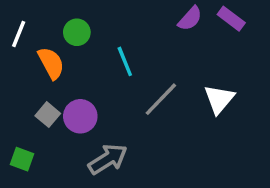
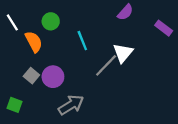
purple rectangle: (231, 19) -> (164, 28), moved
white line: (19, 34) -> (12, 22), turned -54
white triangle: (219, 99) -> (123, 53), moved

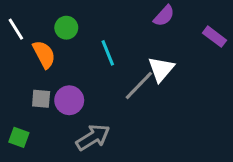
gray square: (31, 76) -> (41, 99), turned -35

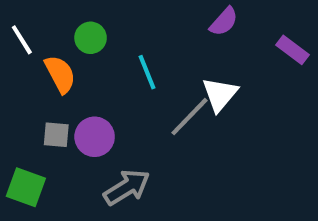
green square: (19, 137) -> (26, 187), size x1.4

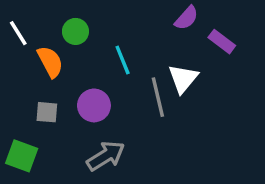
purple rectangle: (292, 50) -> (222, 42), moved
gray line: (189, 117) -> (158, 97), turned -57
purple circle: (95, 137) -> (94, 105), moved

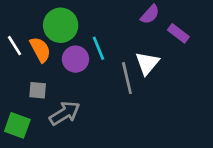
green circle: (75, 31) -> (61, 25), size x1.6
white line: (18, 33) -> (15, 46), moved
purple circle: (94, 105) -> (75, 59), moved
gray arrow: (106, 156) -> (65, 113), moved

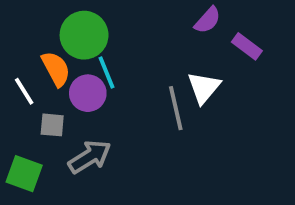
white line: (15, 46) -> (24, 91), moved
cyan line: (98, 48) -> (106, 73), moved
purple circle: (75, 59) -> (88, 93), moved

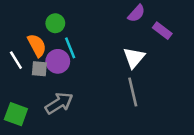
green circle: (84, 35) -> (55, 23), size x0.6
gray line: (176, 108) -> (133, 92), moved
gray square: (52, 125) -> (39, 69), moved

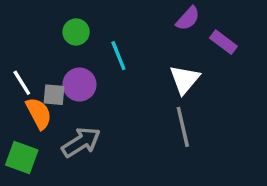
orange semicircle: (37, 45) -> (39, 113), moved
cyan line: (70, 48) -> (118, 56), moved

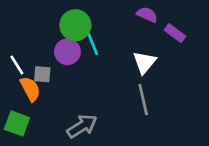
purple semicircle: (188, 18) -> (147, 15), turned -108
green circle: (76, 32) -> (75, 25), moved, size x1.5
purple circle: (79, 85) -> (67, 52), moved
gray arrow: (81, 142) -> (82, 126), moved

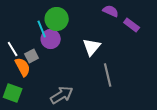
cyan line: (93, 44) -> (42, 29), moved
white triangle: (144, 62) -> (92, 47), moved
gray square: (42, 74) -> (32, 56), turned -32

